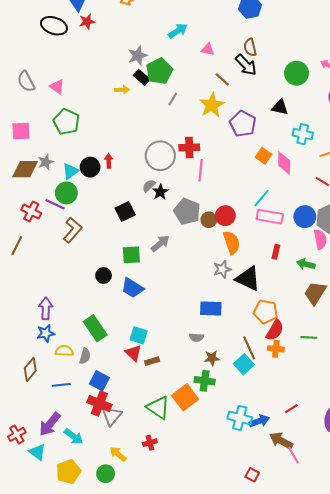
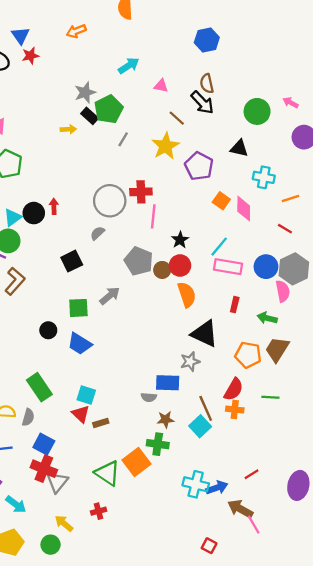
black star: (160, 192) -> (180, 240), moved
gray star: (222, 269) -> (190, 362), moved
blue rectangle: (211, 309) -> (168, 383), moved
orange pentagon: (266, 312) -> (248, 355), moved

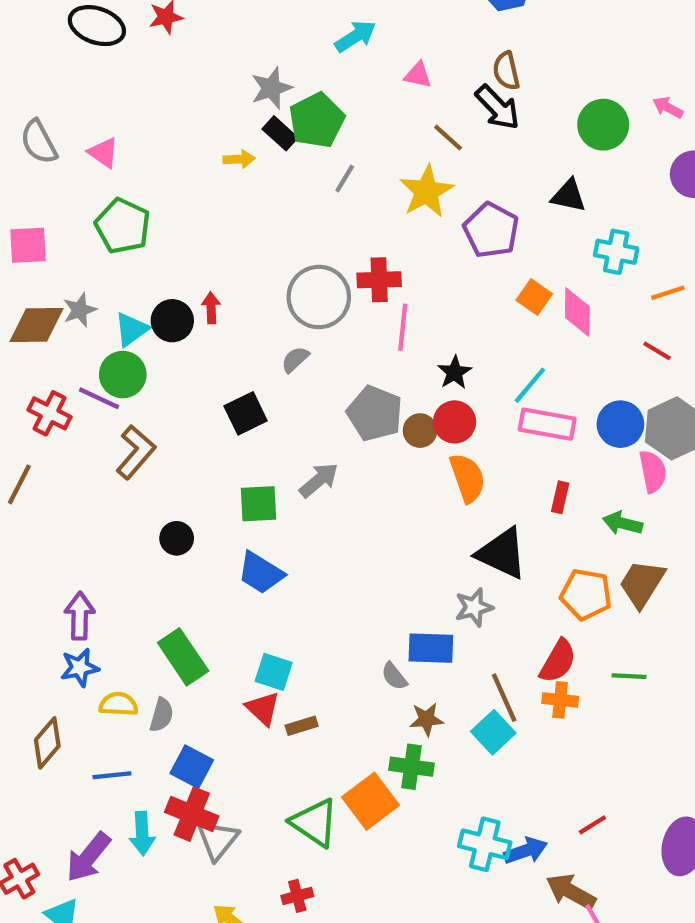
black circle: (48, 330) -> (177, 538), moved
gray semicircle: (149, 397) -> (394, 676), turned 48
cyan arrow: (16, 504) -> (142, 833), moved, turned 50

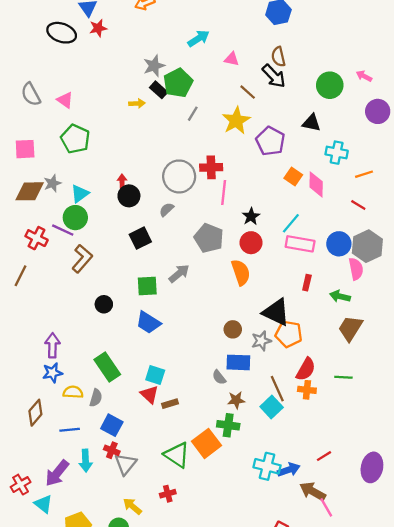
black circle: (172, 321) -> (129, 196), moved
brown circle: (420, 431) -> (233, 329), moved
orange semicircle: (467, 478) -> (241, 272), moved
orange pentagon: (586, 594) -> (289, 334), moved
red cross: (192, 814) -> (112, 450), size x0.6

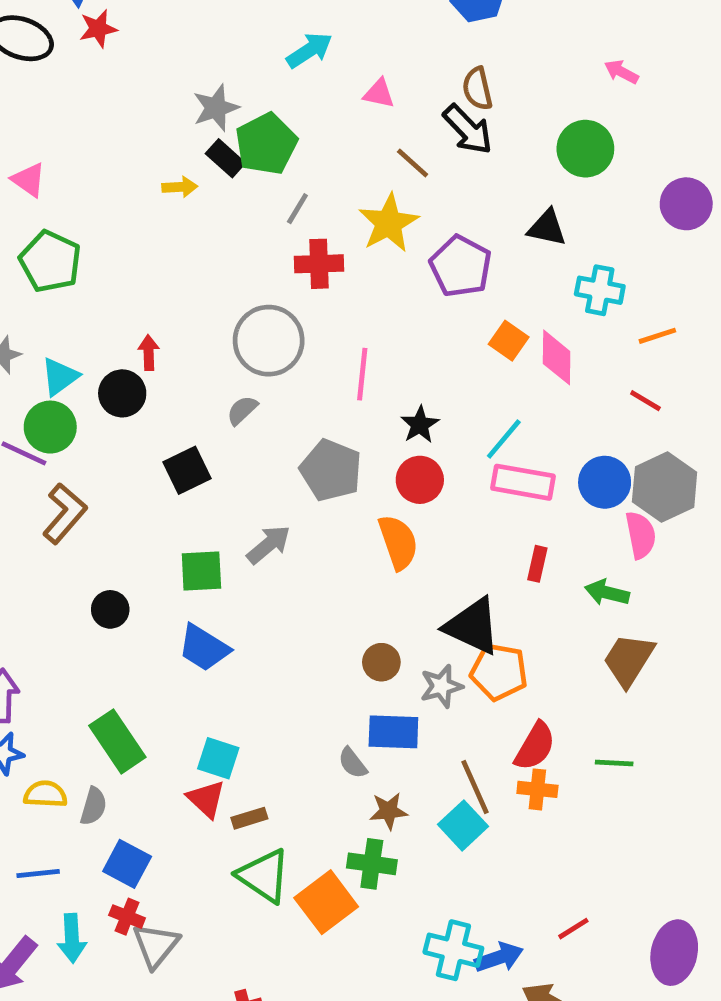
pink arrow: (364, 76) -> (621, 72), moved
red cross: (211, 167) -> (319, 264), moved
black circle: (129, 196) -> (122, 393), moved
green triangle: (177, 455) -> (264, 876), moved

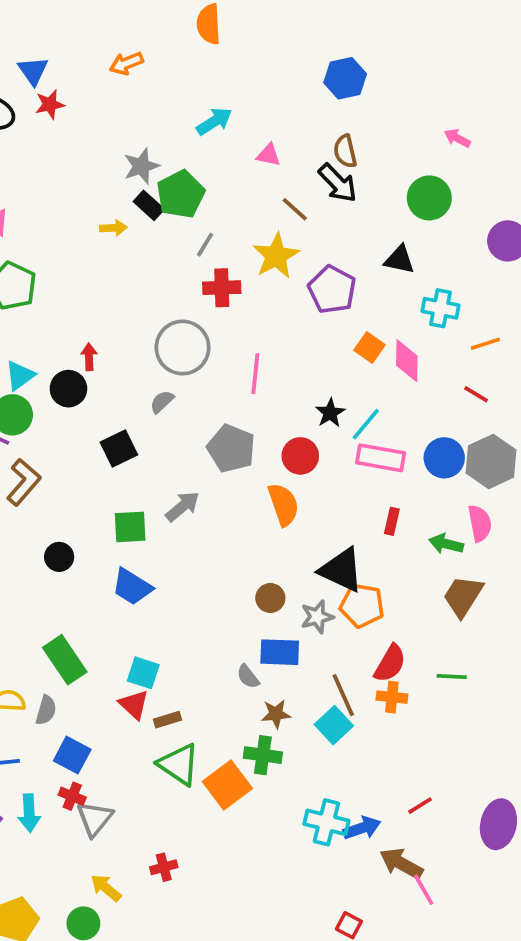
black star: (420, 425) -> (330, 413), moved
pink semicircle: (641, 535) -> (480, 523), moved

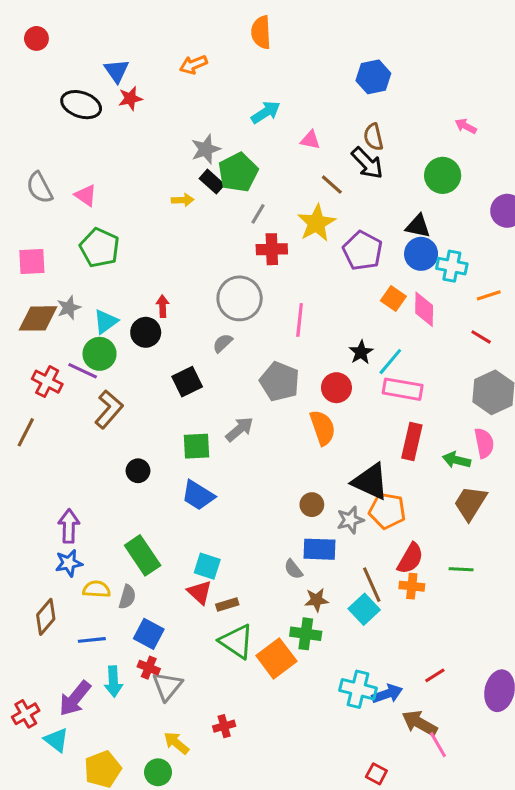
blue circle: (444, 458) -> (421, 254), moved
red rectangle: (392, 521) -> (412, 442), size x1.6

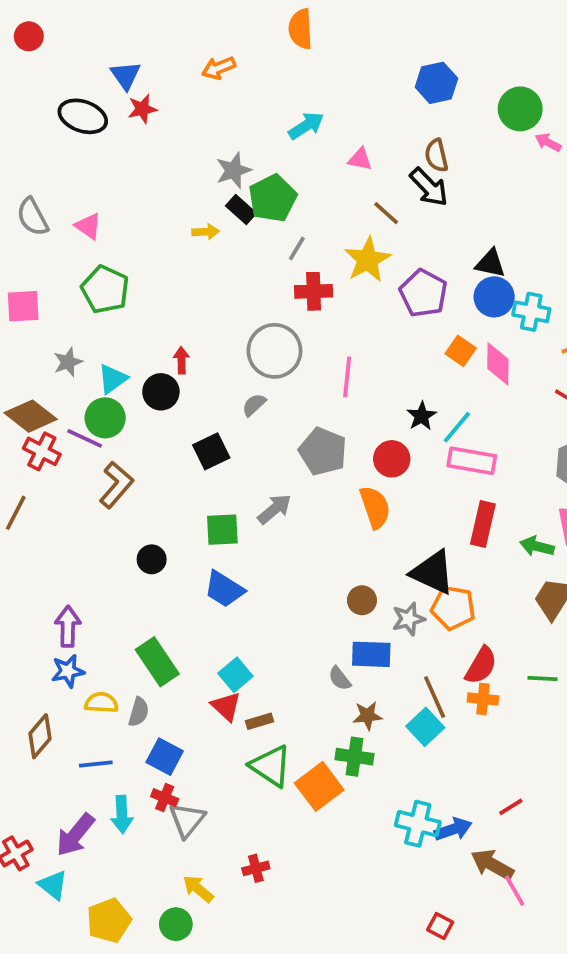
green circle: (443, 175) -> (520, 109), moved
brown diamond: (38, 318) -> (31, 416), moved, turned 39
cyan square: (207, 566) -> (235, 675), turned 32

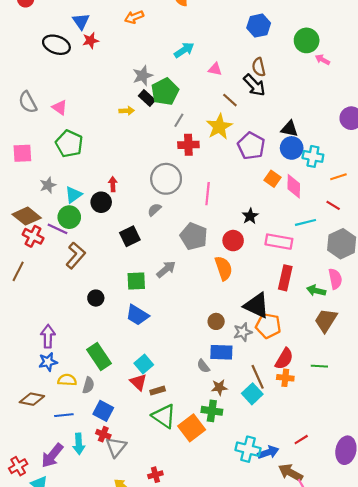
cyan line: (457, 427) -> (305, 222), moved, turned 36
brown diamond: (40, 736) -> (32, 399), turned 60

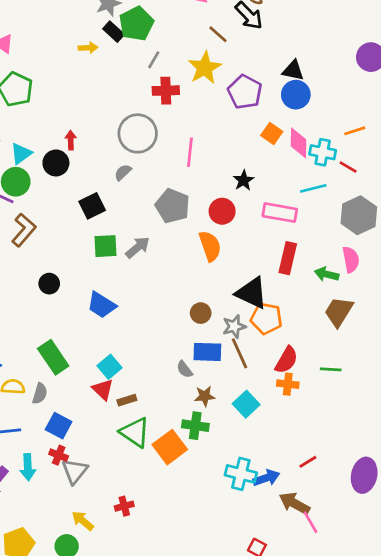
cyan cross: (313, 156) -> (323, 152), moved
green square: (136, 281) -> (105, 246), moved
brown line: (258, 377) -> (240, 353), moved

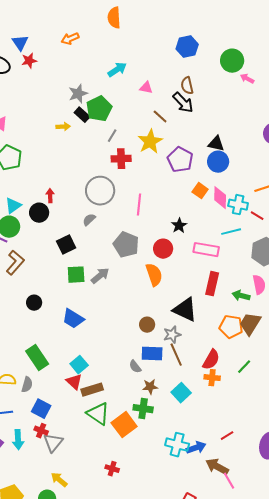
orange pentagon: (266, 318) -> (231, 327), moved
green line: (331, 369) -> (244, 367), turned -49
brown rectangle: (127, 400) -> (92, 390), size x1.5
red cross: (124, 506) -> (112, 469), moved, turned 32

